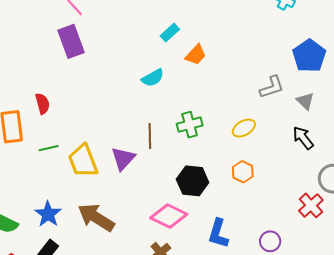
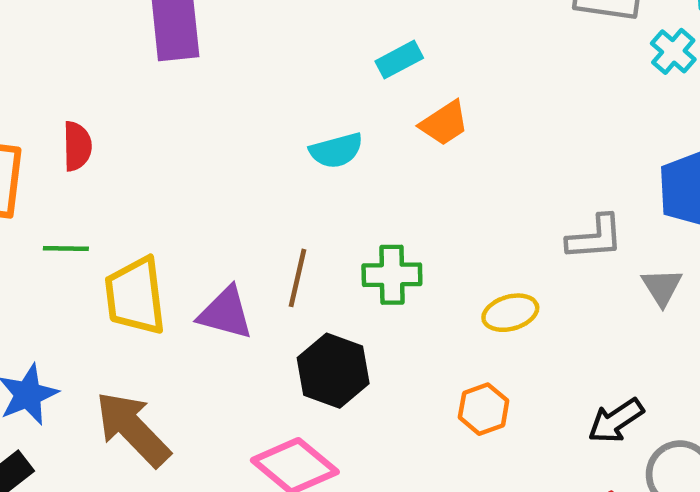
black arrow: (303, 138) -> (616, 421), moved, turned -100
purple triangle: (123, 159) -> (226, 313), turned 48
black hexagon: (193, 181) -> (333, 371), moved

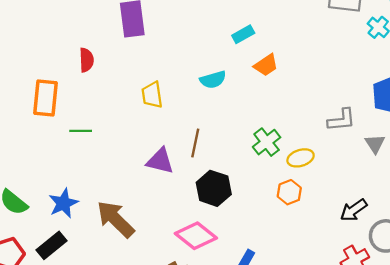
red semicircle: (77, 146) -> (86, 60), moved
green cross: (392, 275) -> (267, 142), moved, turned -36
yellow trapezoid: (135, 296) -> (152, 95), moved, size x0.7
orange hexagon: (484, 409) -> (289, 192), moved

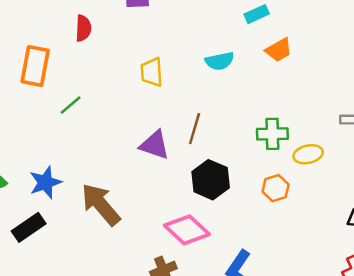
green line: (81, 131) -> (71, 105), turned -45
green cross: (267, 142) -> (272, 134), turned 32
orange hexagon: (289, 192) -> (276, 188), moved

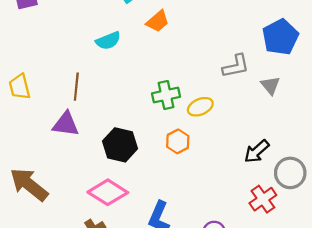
yellow trapezoid: (152, 72) -> (20, 87), moved
brown line: (195, 129) -> (76, 87), moved

